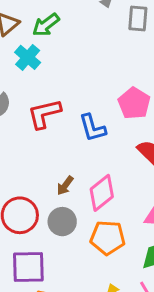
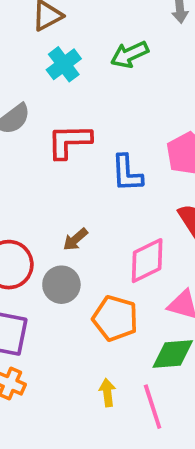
green arrow: (46, 25) -> (130, 54), moved
pink diamond: (102, 193) -> (147, 261), moved

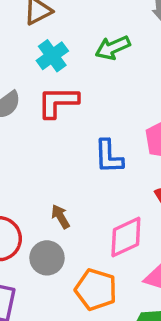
red L-shape: (69, 141) -> (58, 102), moved
brown arrow: (75, 239) -> (60, 217), turned 100

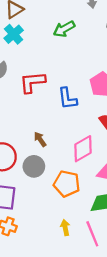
cyan cross: (52, 56) -> (14, 34), moved
red L-shape: (58, 102) -> (32, 82), moved

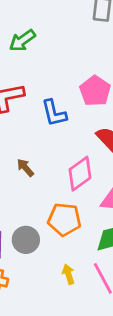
green arrow: (64, 29) -> (22, 41), moved
gray circle: (34, 166) -> (26, 240), moved

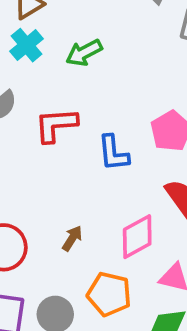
brown arrow: (25, 168) -> (72, 238), moved, turned 66

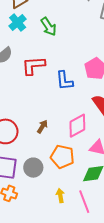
green arrow: (84, 53) -> (49, 27), turned -96

